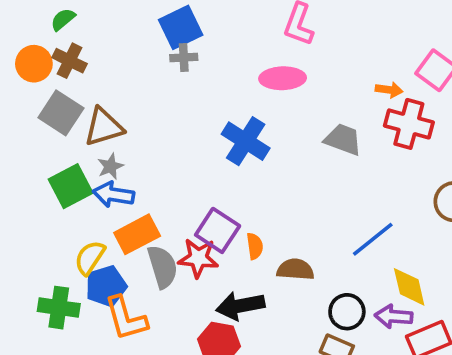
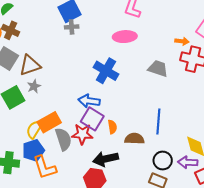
blue arrow: (114, 195) -> (89, 101), moved
blue line: (373, 239) -> (158, 121), moved, turned -45
yellow semicircle: (90, 258) -> (34, 129), moved

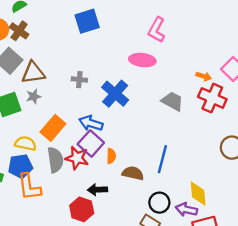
gray cross: (72, 27) -> (79, 80), moved
orange rectangle: (49, 122) -> (53, 128), moved, turned -30
yellow semicircle: (34, 129) -> (25, 143), turned 60
black arrow: (106, 159) -> (97, 190), size x0.7

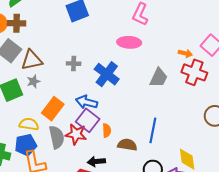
brown cross: (19, 31) -> (17, 23), turned -30
gray trapezoid: (172, 101) -> (159, 78), turned 90

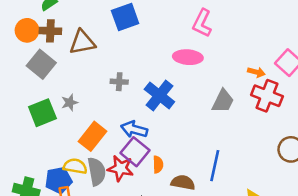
brown triangle: (32, 60) -> (82, 42), moved
yellow semicircle: (29, 124) -> (75, 166), moved

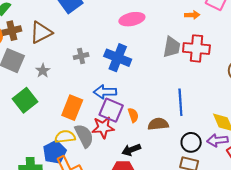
red cross: (267, 96) -> (196, 48), moved
gray star: (70, 103) -> (43, 71), moved

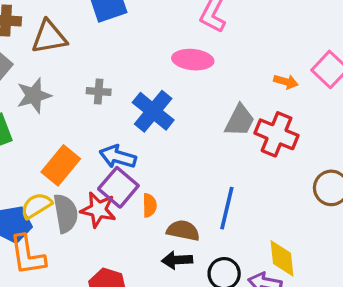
gray star: (43, 71) -> (34, 96), size x1.5
yellow semicircle: (65, 137) -> (36, 206), turned -42
black arrow: (131, 150) -> (177, 260), moved

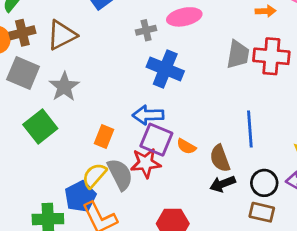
gray cross: (99, 91) -> (146, 30), moved
orange rectangle: (61, 165) -> (104, 136), size x0.7
orange semicircle: (150, 205) -> (186, 146), turned 138
brown semicircle: (183, 231) -> (220, 158), turned -104

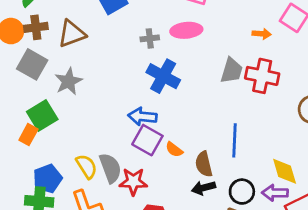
orange rectangle: (104, 136) -> (28, 135), moved
red star: (146, 163) -> (133, 182), moved
yellow semicircle: (94, 176) -> (87, 166), turned 100
blue pentagon: (80, 197) -> (47, 179), moved

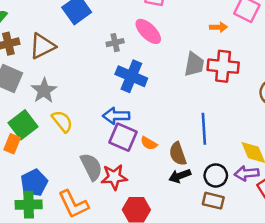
pink ellipse: (186, 30) -> (148, 31), turned 56
yellow semicircle: (87, 166) -> (62, 121), moved

